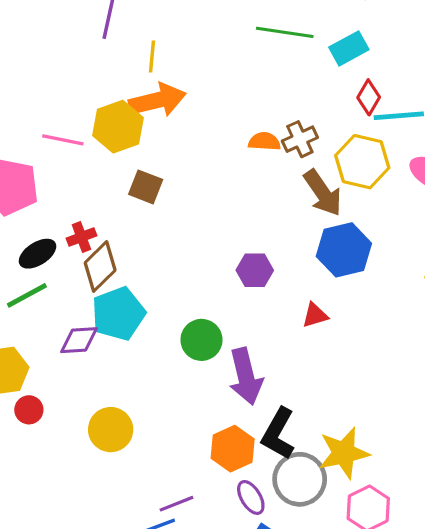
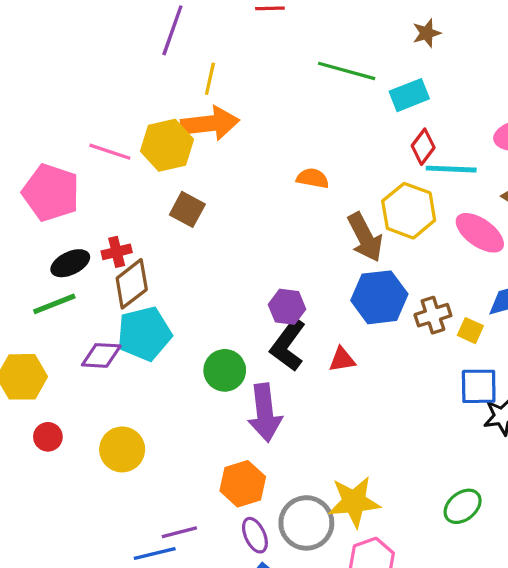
brown cross: (300, 139) -> (433, 315), moved
red circle: (29, 410) -> (48, 437), moved
black L-shape: (278, 434) -> (288, 345), moved

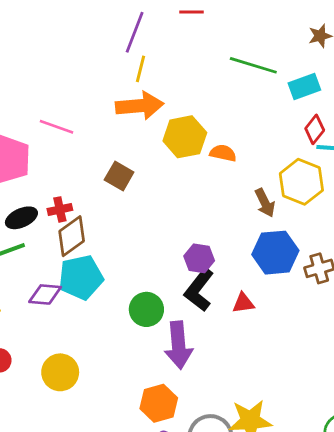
purple line: (172, 30) -> (135, 32), moved
yellow hexagon: (167, 145) -> (185, 137), moved
brown arrow: (365, 237) -> (265, 203), size x0.7

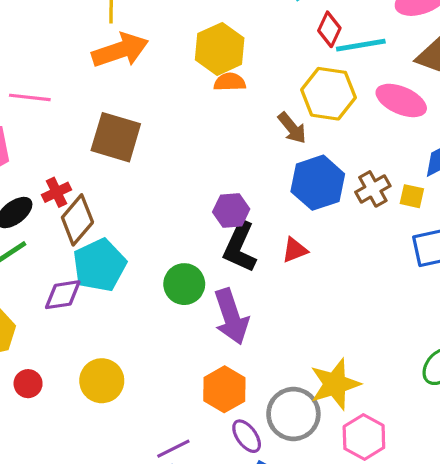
yellow hexagon: (185, 137) -> (220, 49), moved
brown square: (119, 176) -> (116, 137), size x1.5

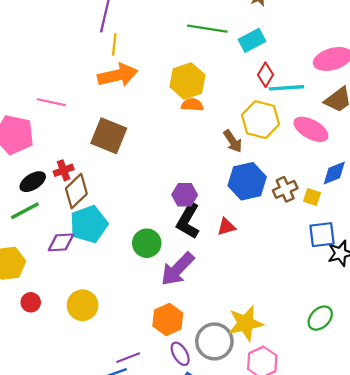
purple arrow: (231, 317) -> (177, 269), turned 57

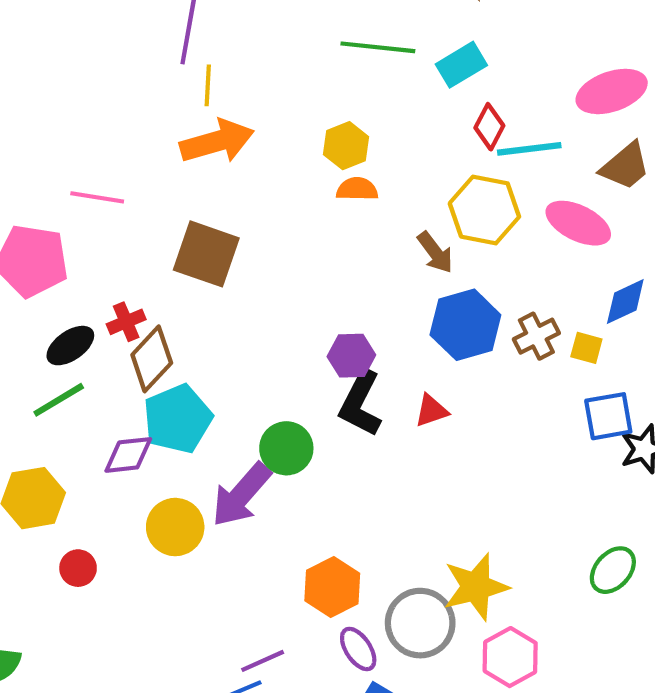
yellow hexagon: (187, 81) -> (346, 146), size x0.7
purple arrow: (177, 269) -> (241, 495), moved
yellow circle: (83, 305) -> (175, 527), moved

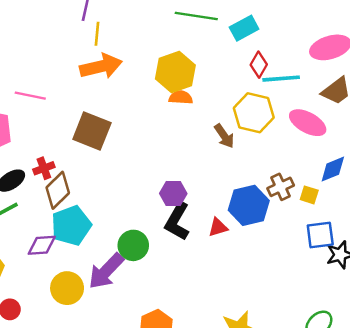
yellow hexagon: (346, 146) -> (175, 72), size x1.5
blue hexagon: (465, 325) -> (249, 205), moved

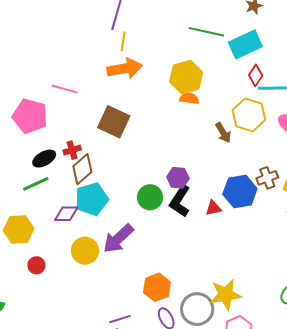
cyan rectangle: (244, 28) -> (245, 44), size x1.4
green circle: (133, 245) -> (150, 197), moved

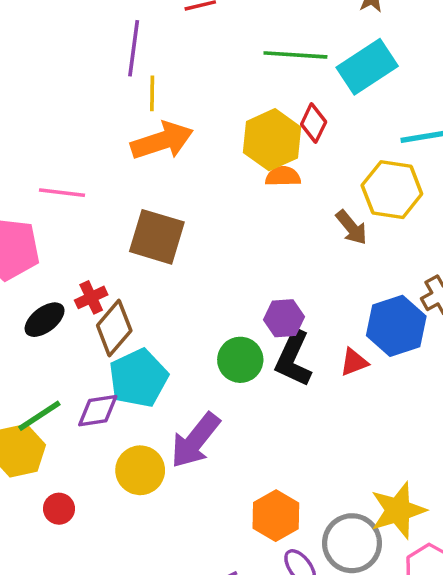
red diamond: (256, 75) -> (314, 123), moved
green line: (36, 184) -> (39, 416), moved

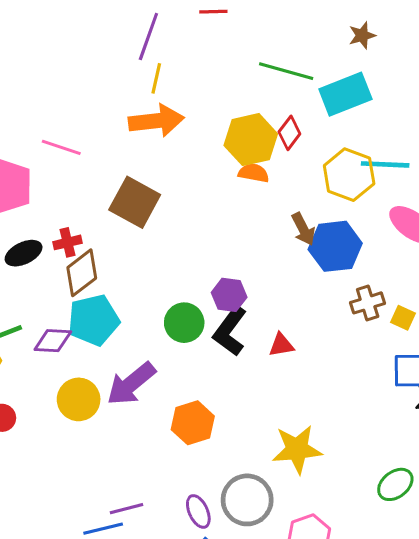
yellow hexagon: (392, 190) -> (349, 175), moved
blue hexagon: (396, 326) -> (335, 246), moved
yellow star: (398, 510) -> (297, 449), moved
orange hexagon: (276, 516) -> (193, 423), moved

